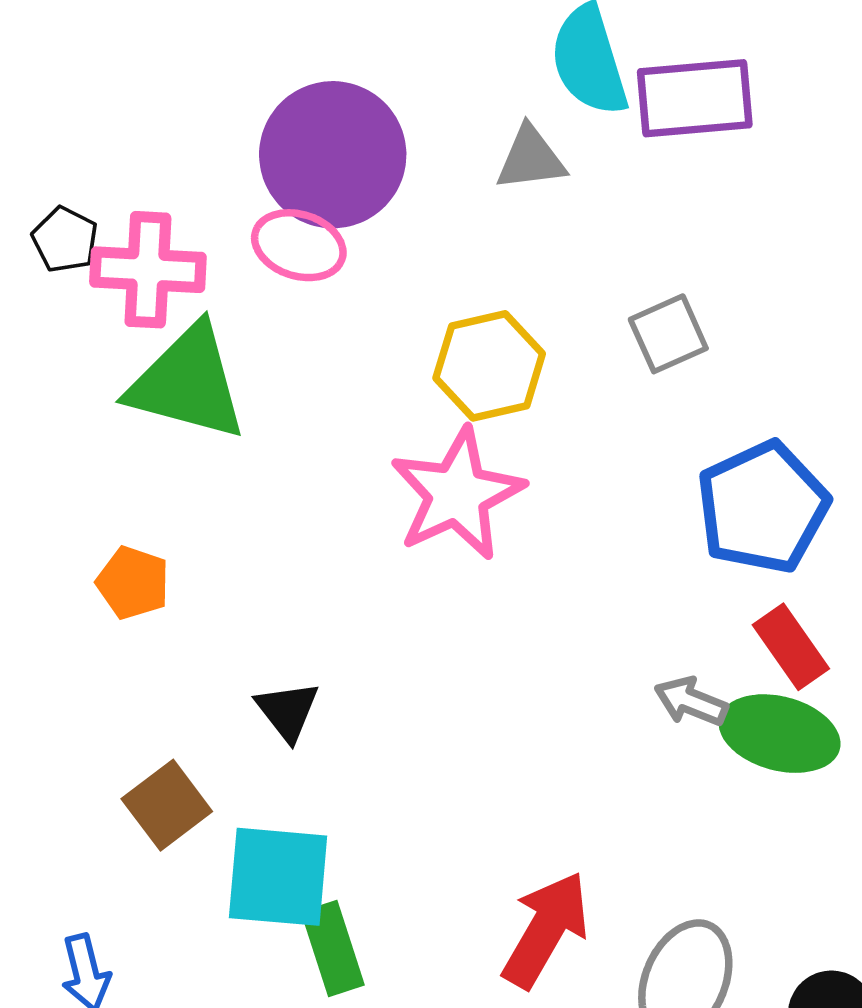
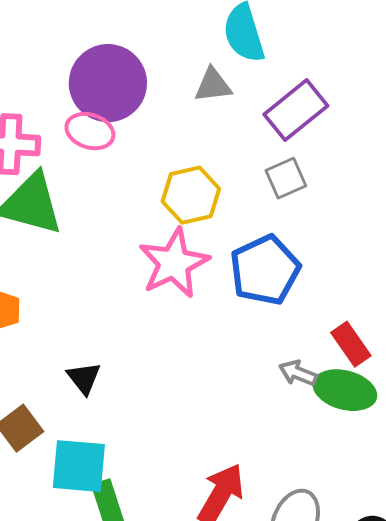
purple rectangle: (695, 98) -> (296, 110), moved, turned -34
blue pentagon: (763, 507) -> (265, 270), moved

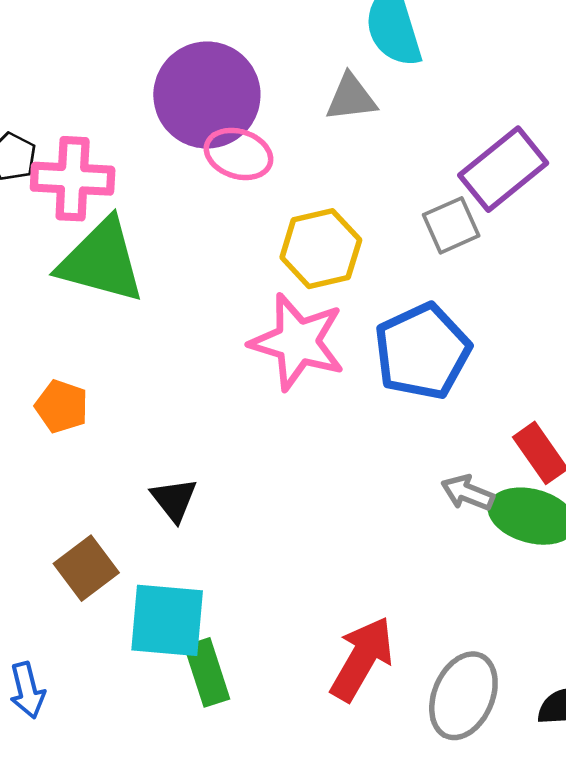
purple rectangle: (296, 110) -> (503, 169), moved
pink ellipse: (90, 131) -> (238, 154), moved
pink star: (174, 263) -> (297, 342), turned -30

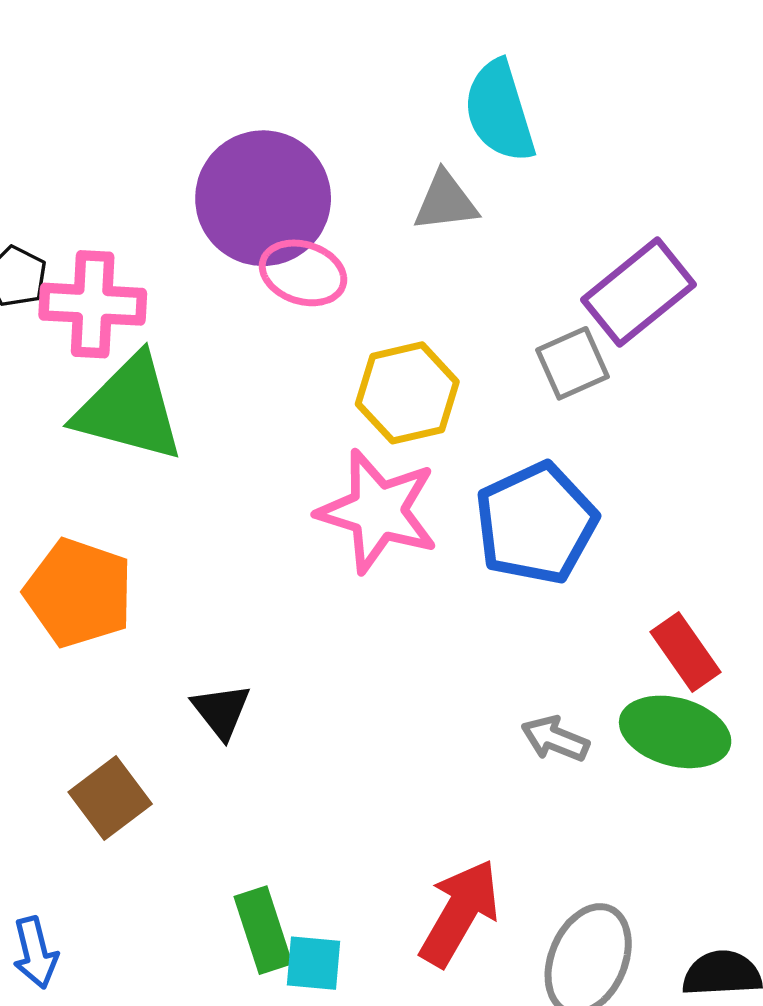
orange pentagon: (62, 406) -> (79, 593), size x1.6
gray arrow: (468, 493) -> (555, 739), moved
cyan square: (167, 620) -> (313, 963), moved, size x0.6

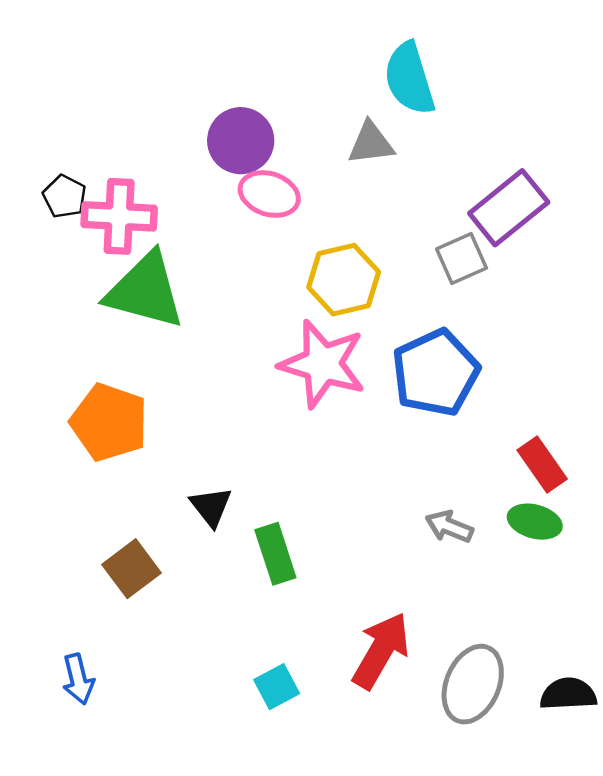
purple circle: (263, 198) -> (241, 141), size x0.7
green ellipse: (675, 732) -> (535, 522), size x0.7
green rectangle: (263, 930) -> (275, 554), moved
cyan square: (313, 963) -> (277, 687), turned -33

